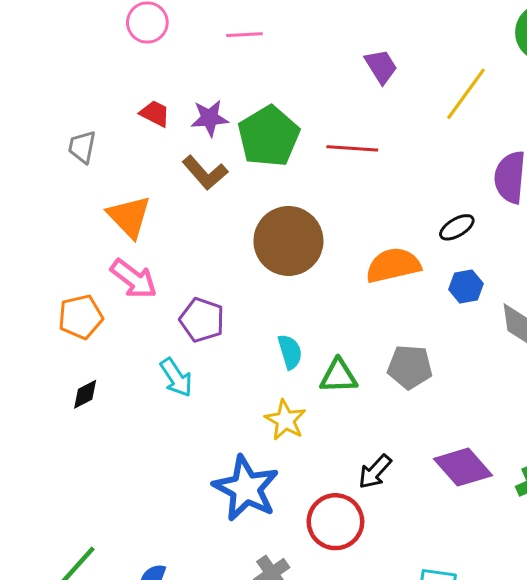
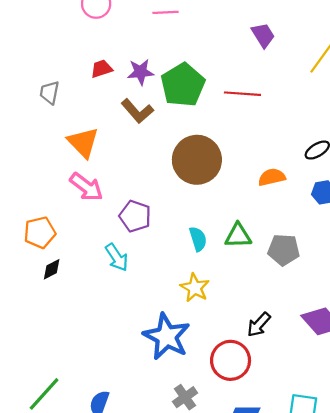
red trapezoid: (155, 114) -> (102, 69), turned -45
orange semicircle: (393, 265) -> (272, 177), size x0.7
orange pentagon: (81, 317) -> (40, 232), moved
green triangle: (339, 376) -> (238, 236), moved

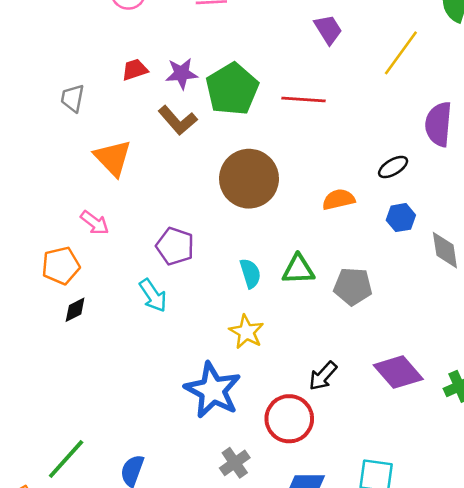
pink arrow: (86, 187) -> (95, 223), moved, size x0.7

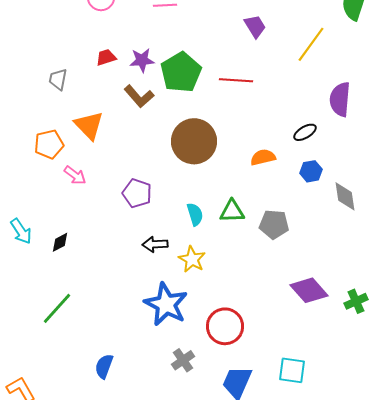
orange pentagon: (61, 266) -> (49, 144), moved
cyan arrow: (153, 295) -> (21, 231), moved
black arrow: (323, 376) -> (155, 244), moved, turned 45
green line: (66, 459) -> (57, 308), moved

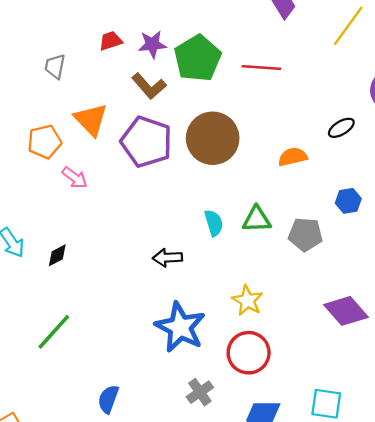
blue hexagon: (311, 171) -> (348, 201), moved
purple pentagon: (137, 193) -> (147, 142), moved, size x1.5
yellow star: (192, 259) -> (247, 301), moved

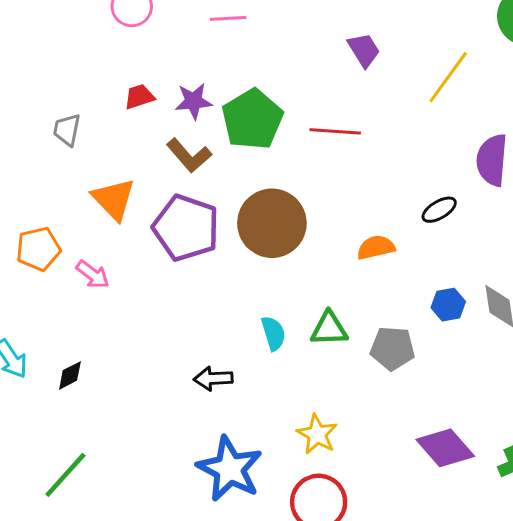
orange pentagon: (45, 142) -> (38, 249), moved

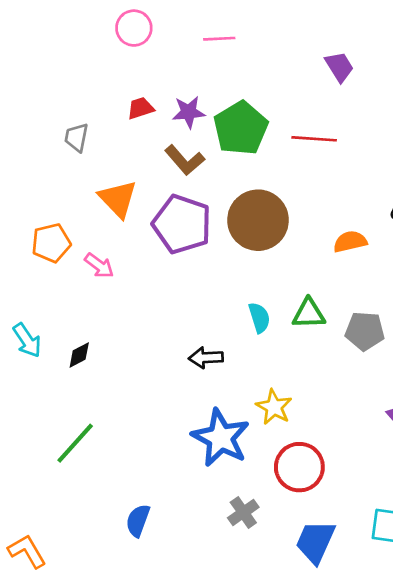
yellow star: (317, 434) -> (274, 407), moved

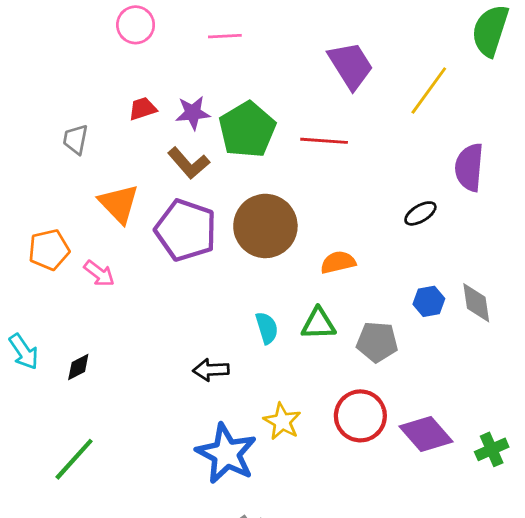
purple trapezoid: (339, 67) -> (351, 65), size x1.5
orange semicircle: (350, 242) -> (338, 262), moved
red circle: (299, 467) -> (360, 416), moved

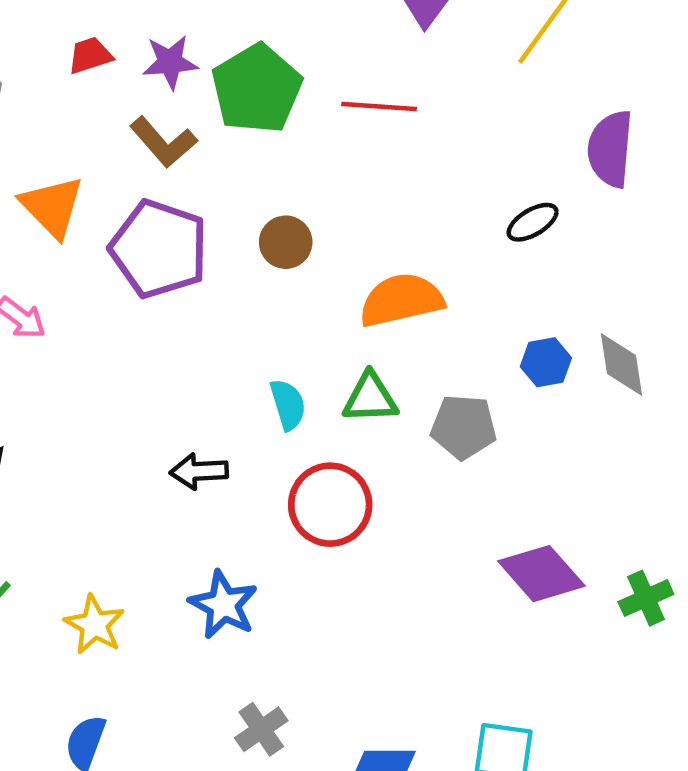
brown circle: (265, 226) -> (286, 242), size x0.5
orange semicircle: (338, 262) -> (401, 300), size x1.5
red circle: (360, 416) -> (330, 505), moved
yellow star: (282, 421) -> (94, 625), moved
blue star: (226, 454) -> (223, 605), size x0.7

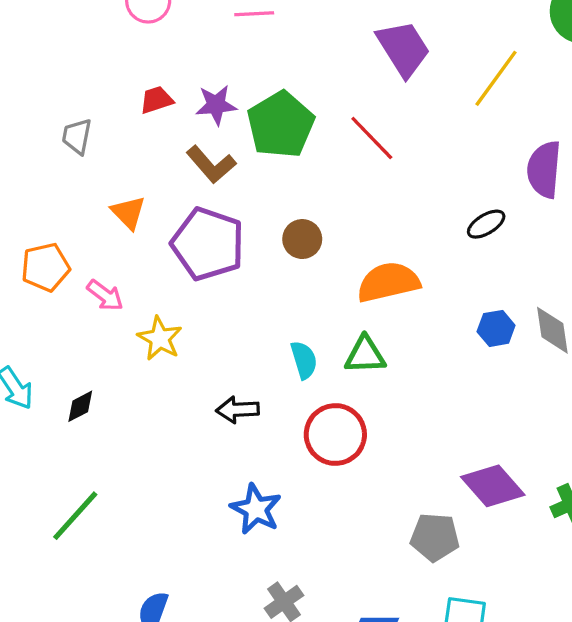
red line: (379, 107) -> (372, 138), turned 42
orange triangle: (52, 207) -> (128, 213), size x0.7
gray pentagon: (464, 427) -> (435, 537), moved
yellow star: (94, 625) -> (160, 338), moved

